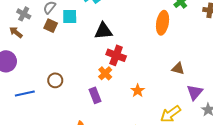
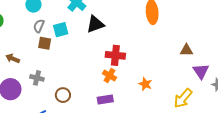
gray cross: (24, 14) -> (37, 78), moved
black triangle: (103, 31) -> (95, 24), moved
brown triangle: (178, 69) -> (186, 50), moved
purple rectangle: (95, 95) -> (105, 99), turned -63

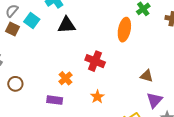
cyan square: (61, 30) -> (32, 20), turned 35
red cross: (115, 55) -> (95, 61), moved

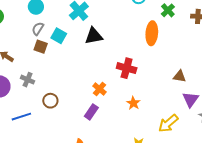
purple rectangle: (55, 100) -> (91, 112), turned -56

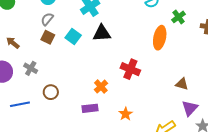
cyan square: (59, 36) -> (73, 37), moved
orange star: (133, 103) -> (126, 114), moved
purple rectangle: (91, 112) -> (90, 108), turned 42

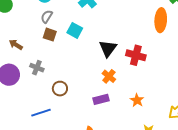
black triangle: (102, 33) -> (108, 48), moved, turned -42
blue line: (20, 104) -> (41, 113), moved

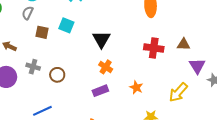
gray semicircle: (47, 17) -> (28, 13), moved
red cross: (136, 55) -> (154, 48), moved
brown circle: (60, 89) -> (57, 75), moved

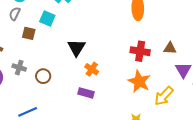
cyan square: (66, 25) -> (47, 18), moved
black triangle: (101, 39) -> (76, 48), moved
orange star: (136, 87) -> (139, 81), moved, size x1.6
purple rectangle: (100, 91) -> (86, 93), turned 35

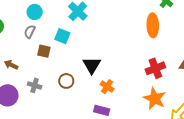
red cross: (140, 51) -> (155, 68), turned -30
brown circle: (43, 76) -> (66, 81), moved

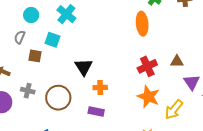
cyan circle: (35, 12) -> (31, 15), moved
brown circle: (66, 81) -> (58, 98), moved, size x1.6
orange cross: (107, 87) -> (100, 88), turned -32

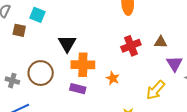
orange cross: (100, 88) -> (83, 65), size x1.6
gray cross: (28, 91) -> (12, 81), moved
orange star: (148, 97) -> (113, 78), moved, size x0.6

